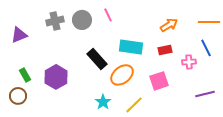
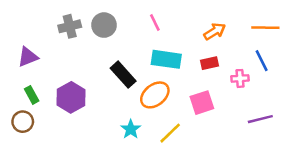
pink line: (108, 15) -> (155, 22), moved
purple triangle: (19, 35) -> (28, 57), moved

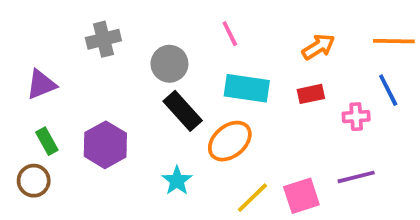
gray circle: (104, 25) -> (169, 64), moved
pink square: (202, 103) -> (301, 196), moved
purple line: (260, 119) -> (356, 177), moved
cyan star: (131, 129) -> (177, 181), moved

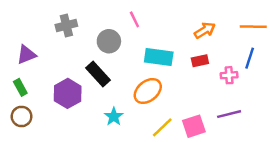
pink line: (230, 34) -> (134, 19), moved
blue line: (388, 90) -> (250, 58), turned 45
black rectangle: (183, 111) -> (98, 74), moved
green rectangle: (47, 141) -> (20, 87), moved

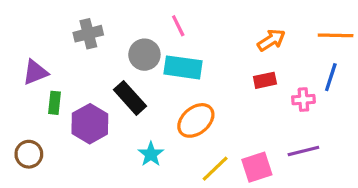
cyan rectangle: (159, 57) -> (183, 67), moved
green rectangle: (20, 87) -> (55, 103), moved, turned 35

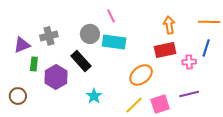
gray cross: (88, 34) -> (49, 36), moved
orange arrow: (271, 40) -> (169, 25), turned -66
red rectangle: (265, 80) -> (165, 50), size x1.5
orange ellipse: (196, 120) -> (141, 75), moved

